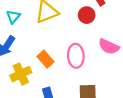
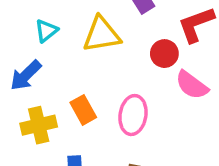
pink semicircle: (109, 47) -> (192, 85), moved

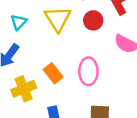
yellow triangle: (102, 35) -> (58, 19), turned -44
red circle: (164, 54) -> (93, 20), moved

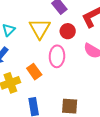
pink ellipse: (88, 71) -> (57, 56), moved

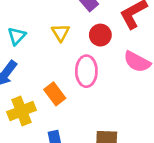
yellow triangle: (40, 29) -> (60, 33), size x0.6

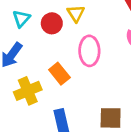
yellow triangle: (60, 33) -> (76, 13), moved
red circle: (100, 35) -> (52, 23), moved

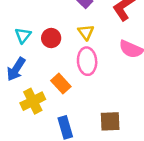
yellow triangle: (76, 13) -> (86, 32), moved

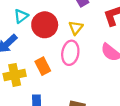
red circle: (51, 38) -> (45, 25), size x1.5

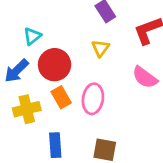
red circle: (45, 25) -> (55, 65), moved
pink ellipse: (70, 53) -> (93, 99), moved

